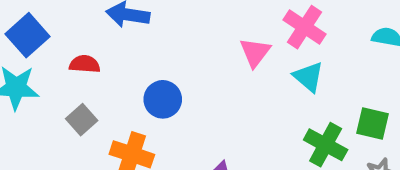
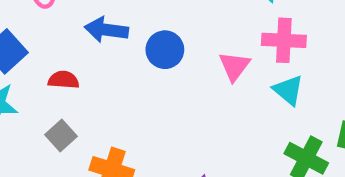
pink cross: (305, 27) -> (284, 40), turned -30
blue circle: (163, 99) -> (165, 50), moved

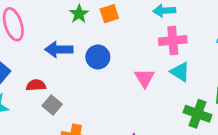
pink triangle: (234, 66) -> (145, 78), moved
gray square: (61, 136) -> (52, 105), moved

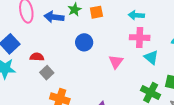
blue arrow: (59, 49) -> (54, 17), moved
cyan triangle: (180, 72) -> (151, 57), moved

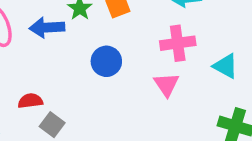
pink cross: (140, 38) -> (178, 43), moved

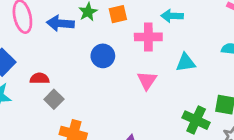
pink cross: (178, 43) -> (148, 37), moved
cyan triangle: (225, 66) -> (186, 63), moved, turned -45

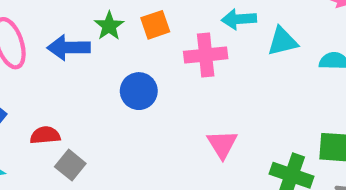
cyan triangle: (186, 63) -> (282, 41), moved
pink triangle: (147, 80) -> (222, 144), moved

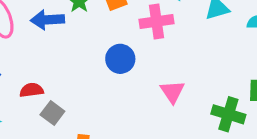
blue circle: (139, 91) -> (120, 59), moved

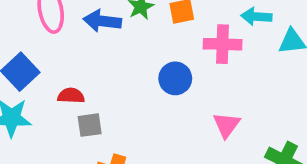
gray square: (52, 113) -> (90, 125), turned 35

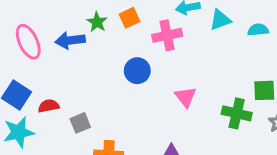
red semicircle: (71, 96) -> (49, 106), moved

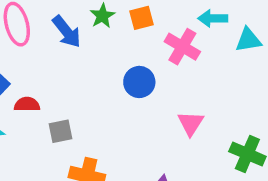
pink cross: (167, 35) -> (182, 47), turned 32
blue arrow: (70, 40) -> (67, 32), turned -132

